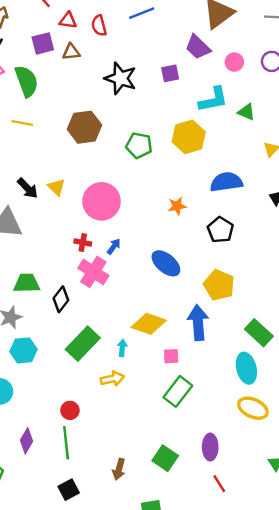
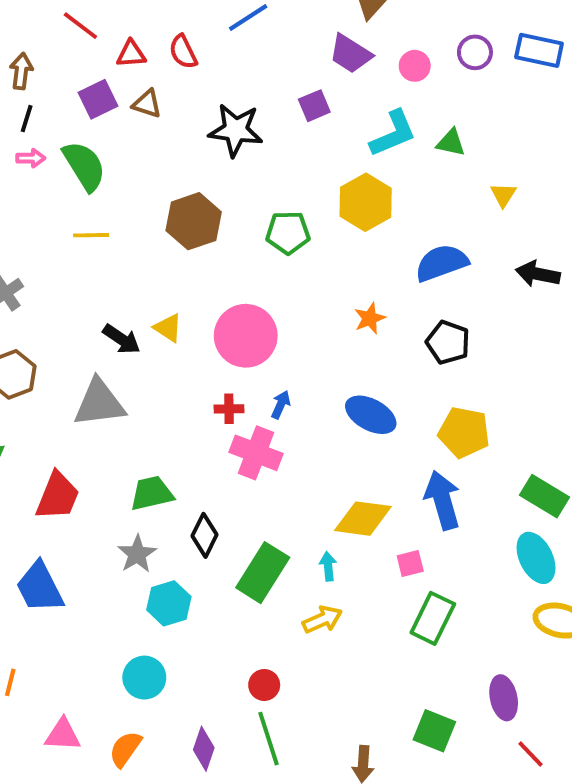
brown triangle: (71, 52) -> (147, 104), turned 36
black diamond: (61, 299) -> (205, 535), moved

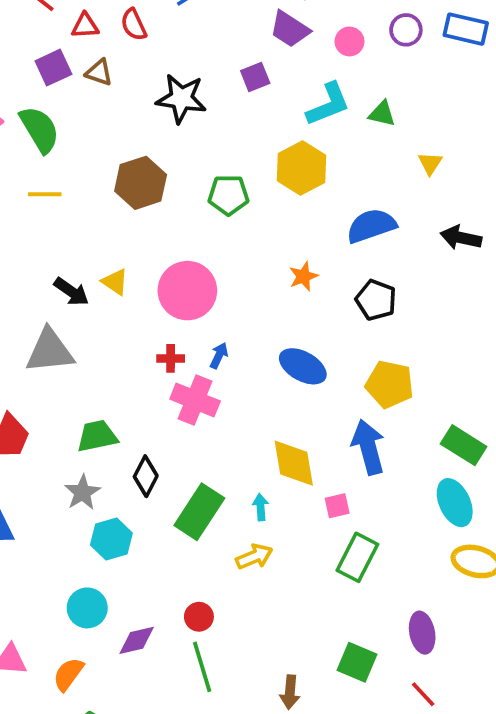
yellow diamond: (363, 519) -> (294, 463), turned 72
purple diamond: (204, 749) -> (137, 640), moved, turned 57
red line: (530, 754) -> (423, 694), moved

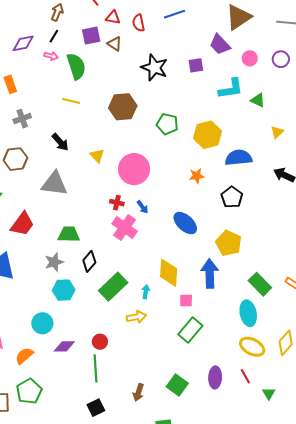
yellow hexagon: (301, 168) -> (208, 135), moved
black arrow: (71, 292) -> (60, 142), moved
blue arrow: (219, 356) -> (143, 207), turned 104
red line: (423, 694) -> (245, 376), moved

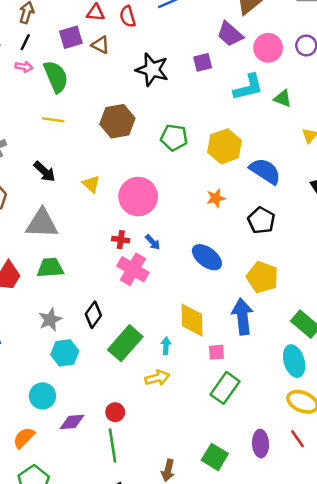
pink circle: (250, 58) -> (268, 48), size x1.5
blue semicircle: (239, 158) -> (265, 171), turned 44
green trapezoid: (69, 234) -> (50, 268), moved

